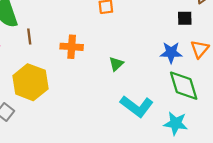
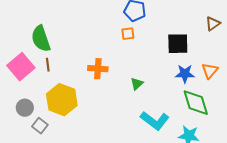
black square: (185, 18) -> (178, 44), moved, size x1.6
brown line: (29, 36) -> (48, 65), moved

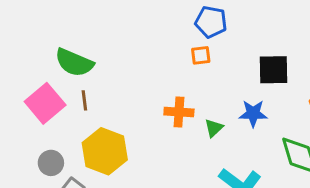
green semicircle: (41, 39) -> (74, 63), turned -48
orange cross: (98, 69) -> (179, 112), moved
blue star: (185, 74) -> (253, 113), moved

